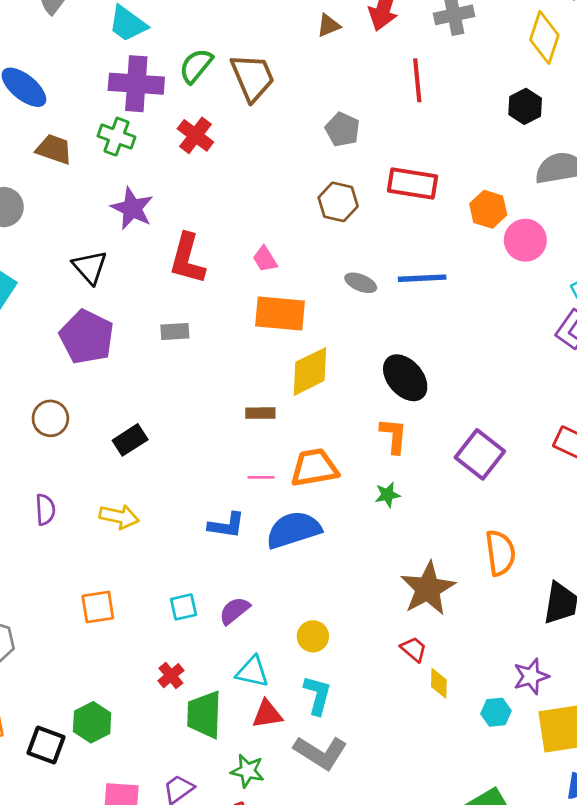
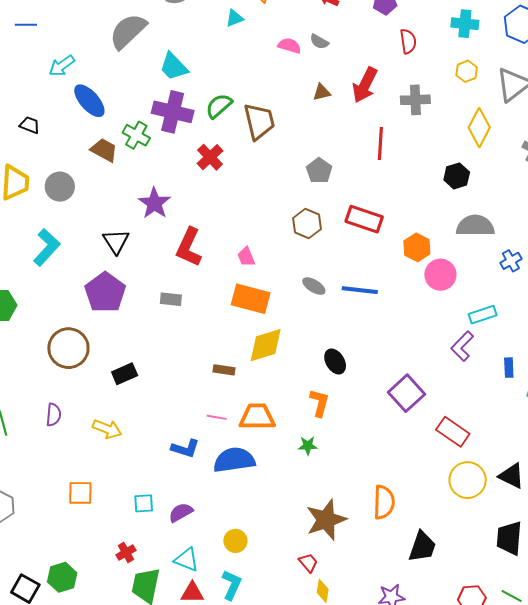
green cross: (117, 137) -> (136, 135), moved
black ellipse: (405, 378) -> (335, 361), size x0.7
brown circle: (50, 418) -> (68, 348), size x1.5
purple square: (480, 454) -> (407, 393), moved

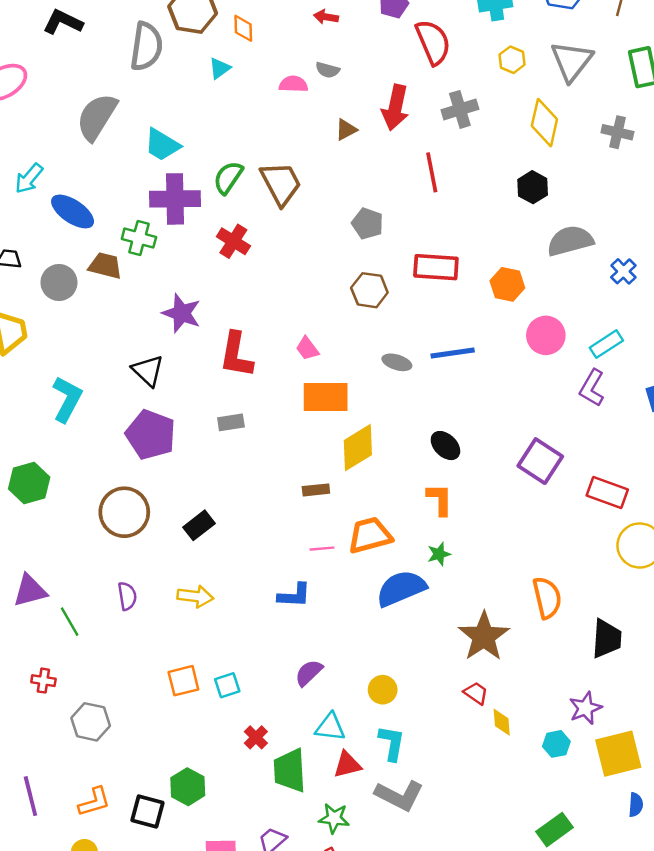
red semicircle: (408, 41) -> (433, 42), size x1.5
gray circle: (60, 187) -> (59, 282), moved
pink circle: (440, 275) -> (546, 335), moved
blue semicircle: (234, 460) -> (401, 588), moved
cyan square: (144, 503) -> (227, 685), moved

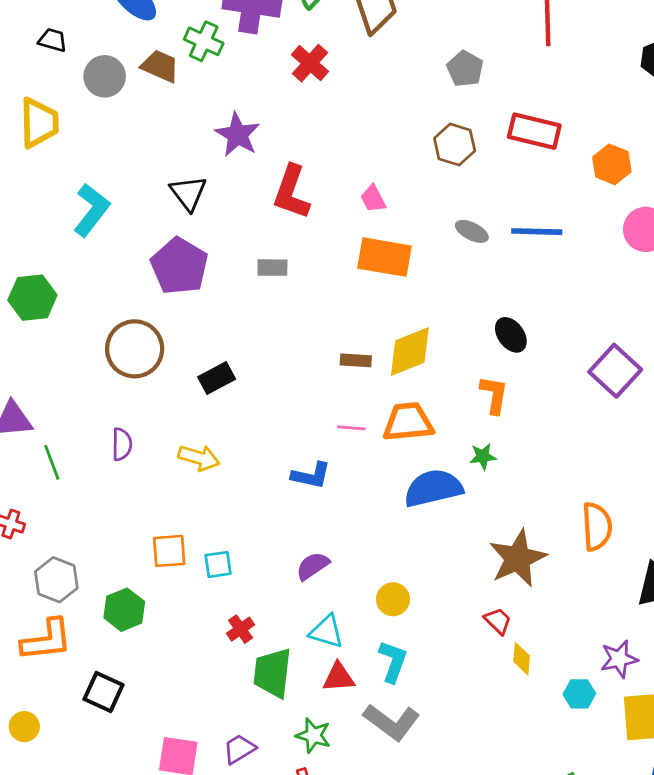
yellow diamond: (358, 448) -> (410, 351), moved
green hexagon: (188, 787) -> (124, 610), moved
orange L-shape: (94, 802) -> (47, 640), moved, size x1.4

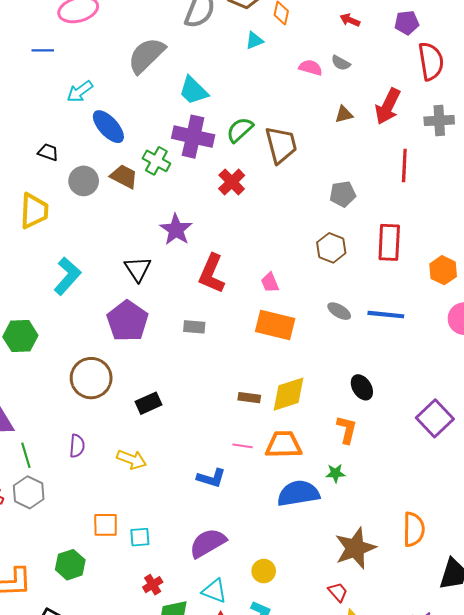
gray pentagon: (465, 69) -> (343, 194), turned 30
red rectangle: (534, 131) -> (389, 242), turned 75
purple semicircle: (313, 566) -> (208, 543), size x1.5
gray hexagon: (56, 580) -> (29, 492), moved

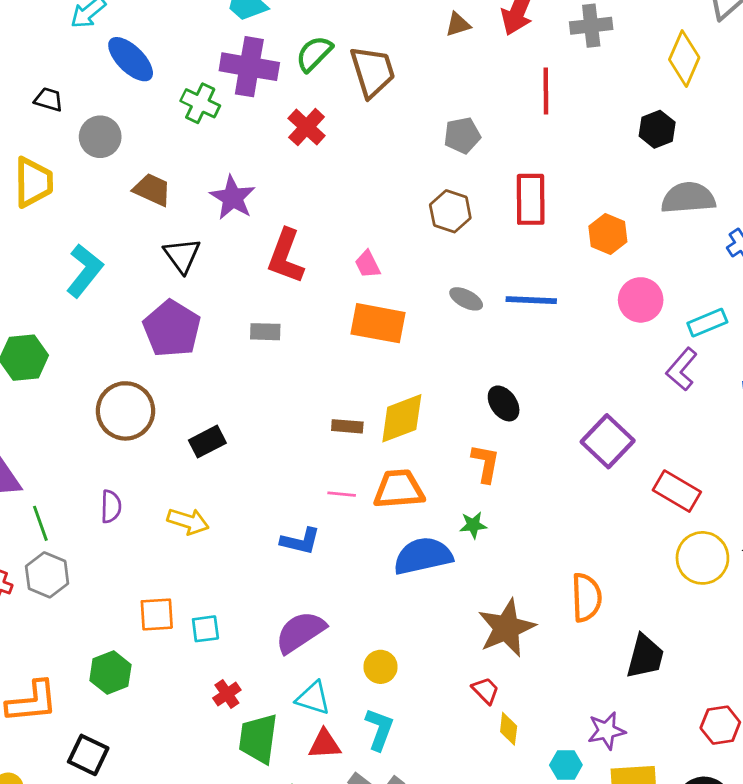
brown trapezoid: (124, 176) -> (152, 190), moved

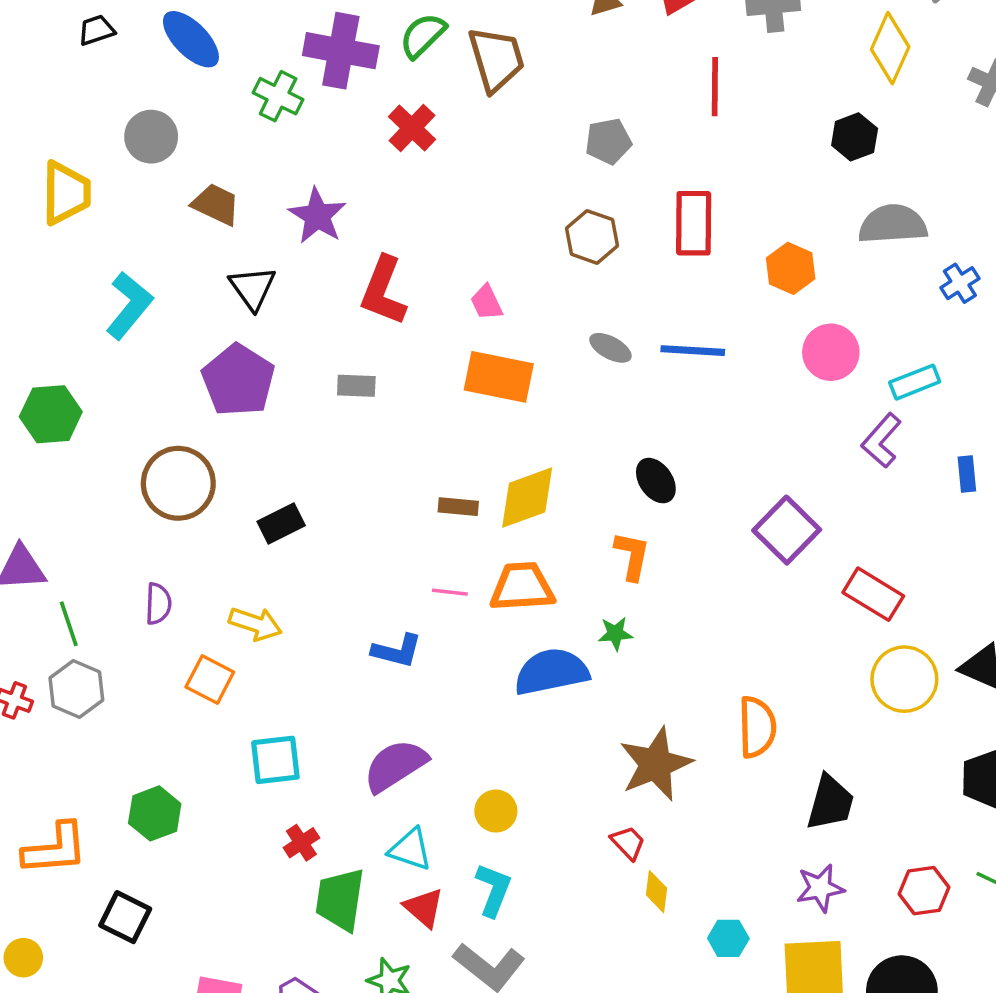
black trapezoid: (49, 99) -> (97, 30), moved, turned -36
orange square: (157, 614) -> (210, 680), moved, turned 30
cyan square: (205, 629) -> (275, 760), size x1.4
purple star: (606, 731) -> (820, 888), moved
red triangle: (325, 744) -> (424, 908), turned 44

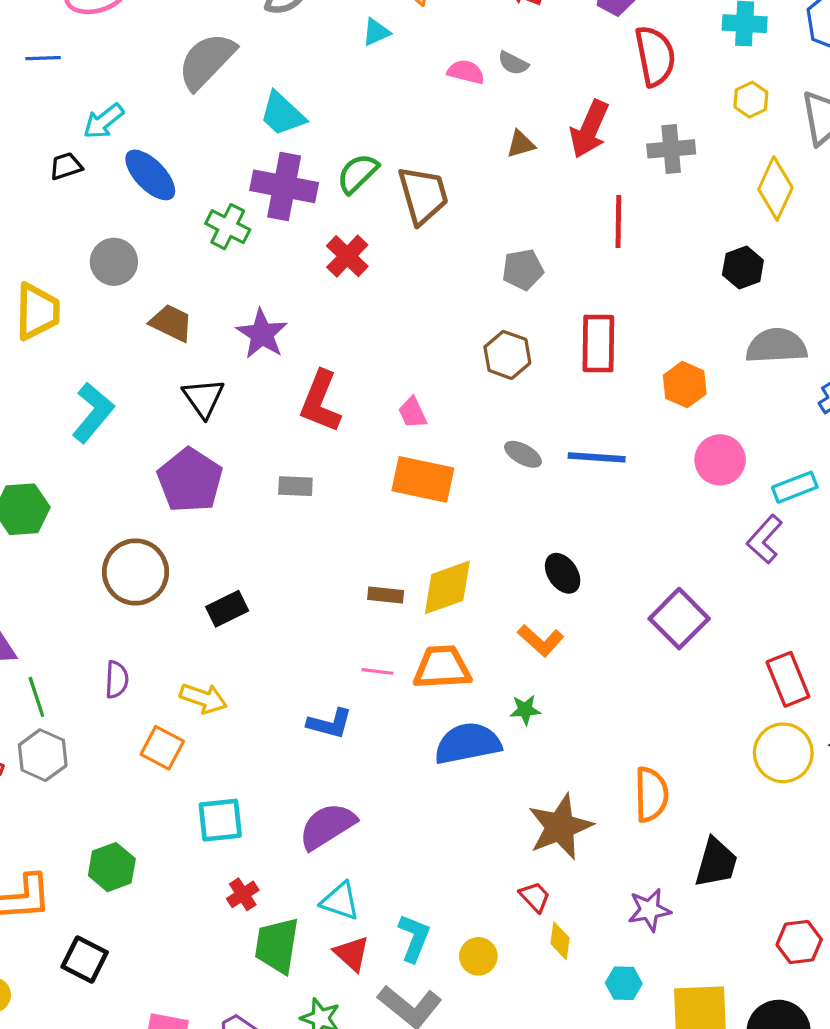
orange L-shape: (632, 556) -> (541, 640), turned 120
red rectangle: (873, 594) -> (788, 679), moved, turned 36
yellow circle: (496, 811) -> (478, 956), moved
purple star: (820, 888) -> (649, 910), moved

